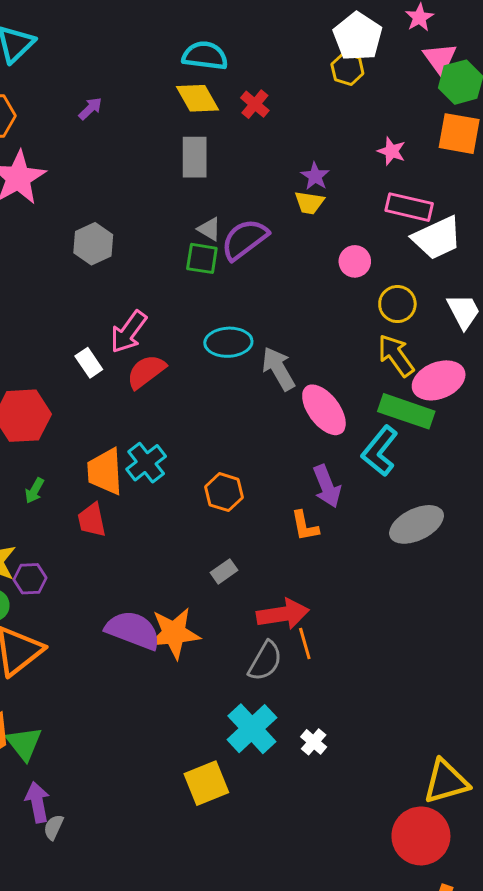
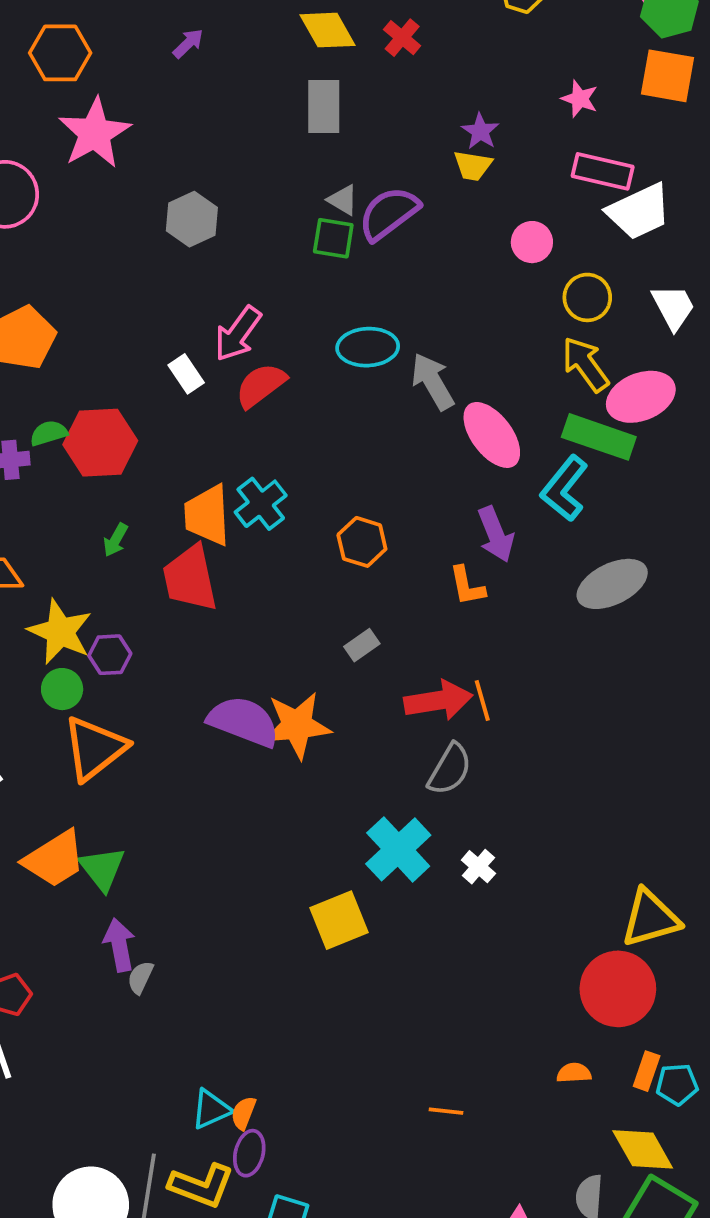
red trapezoid: (92, 520) -> (190, 578), size x1.5
orange line: (305, 643) -> (482, 700), moved
gray semicircle: (265, 661) -> (450, 769), moved

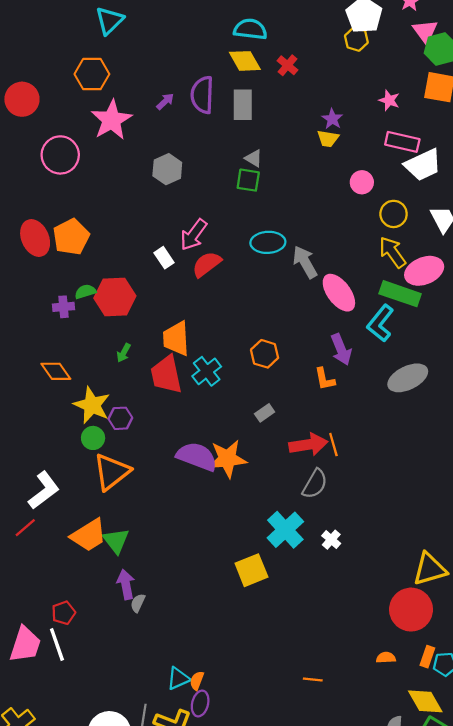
purple arrow: (188, 43) -> (165, 101), moved
purple semicircle: (389, 213) -> (202, 95), moved, turned -51
cyan cross: (261, 504) -> (207, 371), moved

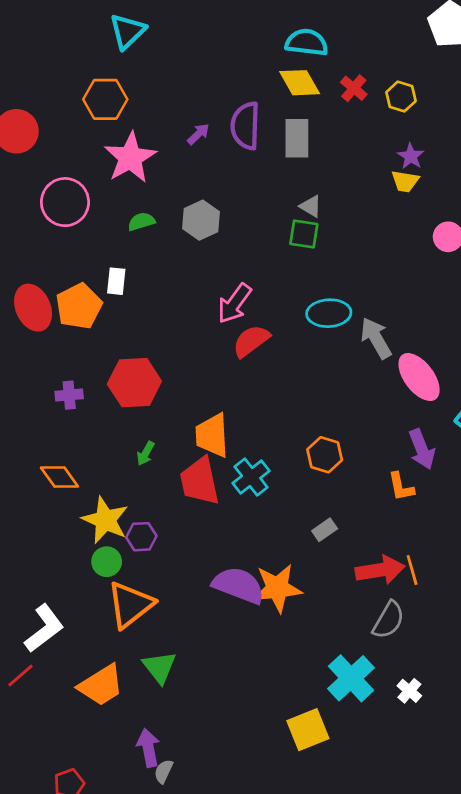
yellow hexagon: (356, 39) -> (401, 97), moved
white rectangle: (164, 258) -> (116, 281), moved, turned 40
green semicircle: (85, 292) -> (141, 222), moved
green triangle: (116, 541) -> (159, 667), moved

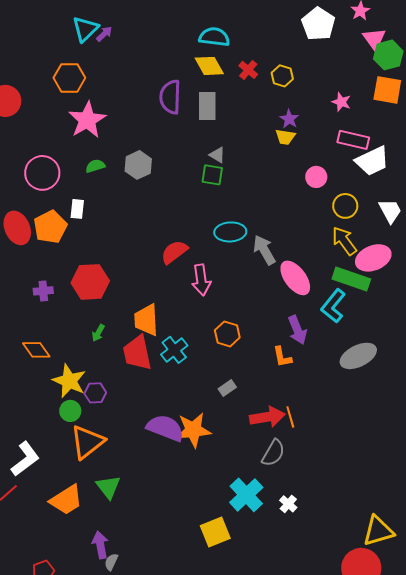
purple arrow: (198, 134) -> (104, 34), moved
pink circle: (65, 202) -> (42, 173), moved
pink arrow: (234, 303) -> (201, 280), moved, turned -44

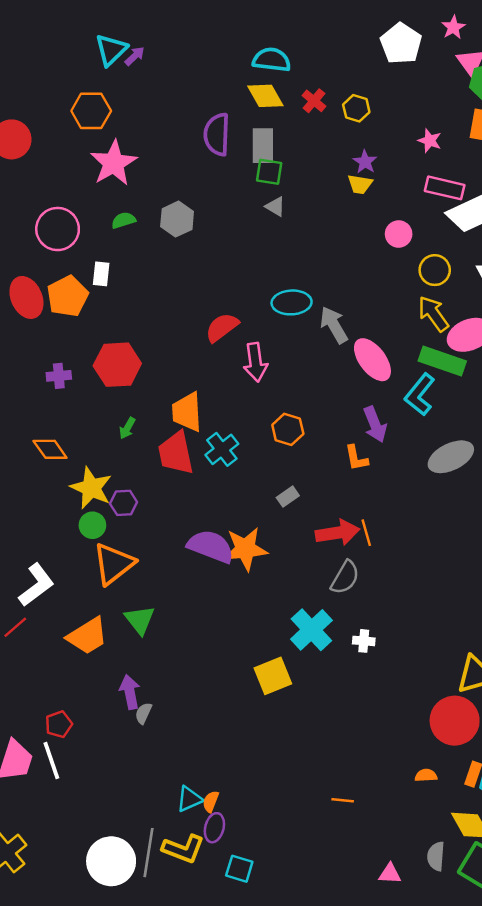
green square: (212, 175) -> (269, 172), moved
white cross: (288, 504) -> (364, 641), turned -36

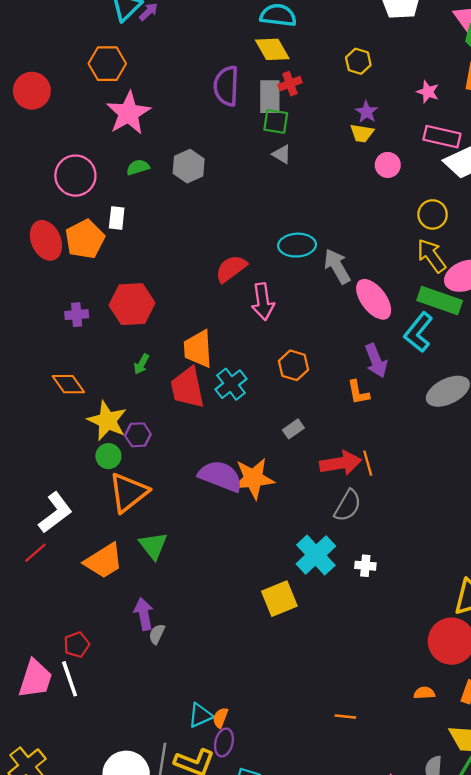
red cross: (314, 101) -> (290, 84), moved, turned 30
pink circle: (399, 234) -> (388, 165), moved

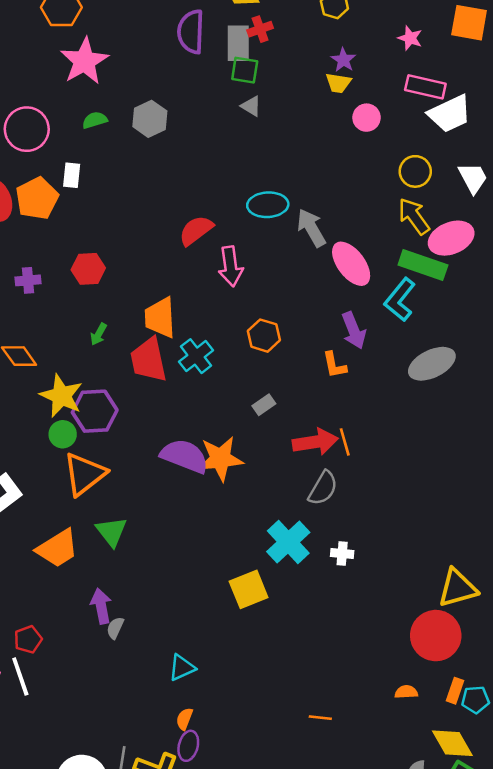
red hexagon: (132, 304) -> (88, 269), size x0.7
purple hexagon: (138, 435) -> (95, 411), size x1.6
cyan triangle: (200, 715) -> (182, 668), moved

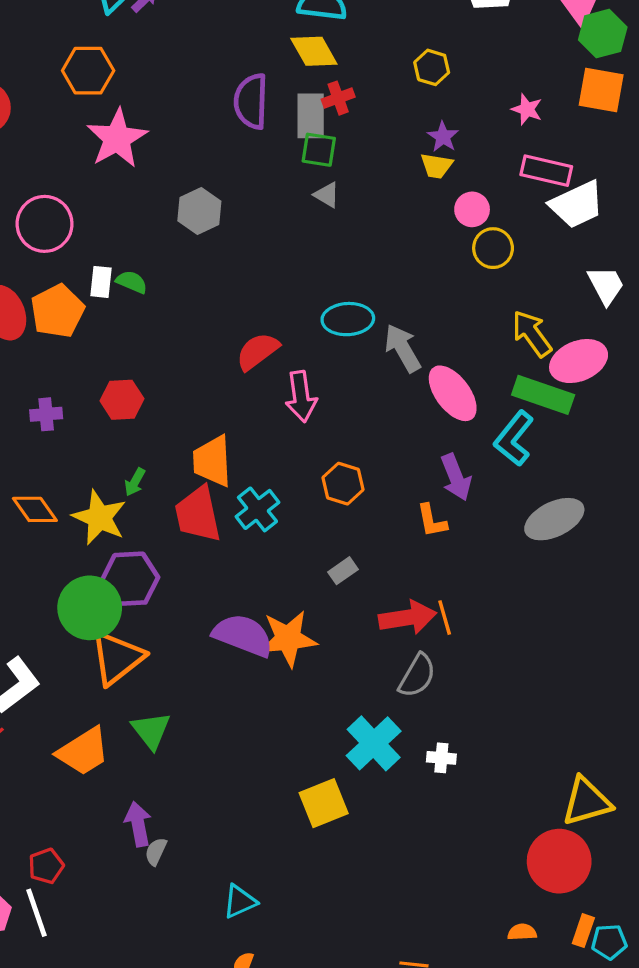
green semicircle: (95, 120) -> (132, 282), moved, turned 40
yellow circle: (415, 171) -> (493, 248), moved
yellow star: (61, 396) -> (99, 518), moved
green circle: (63, 434) -> (90, 608), size x1.8

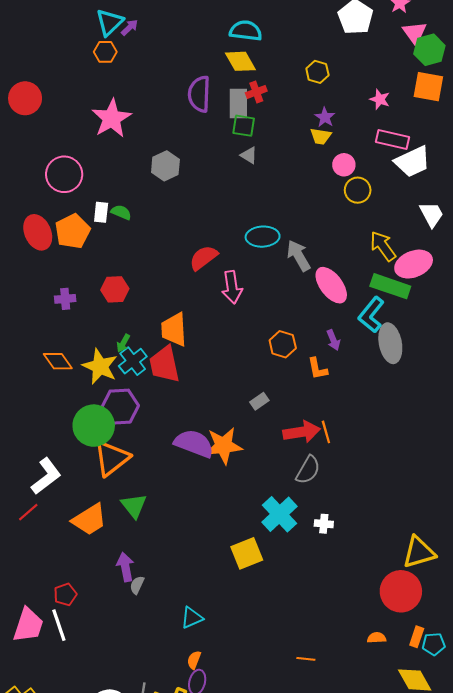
orange hexagon: (88, 71) -> (105, 52), moved, size x0.7
purple arrow: (456, 477) -> (333, 340), size x0.7
orange hexagon: (343, 484) -> (283, 344), moved
cyan cross: (257, 509) -> (133, 361), moved
gray ellipse: (554, 519) -> (390, 343), moved, turned -75

